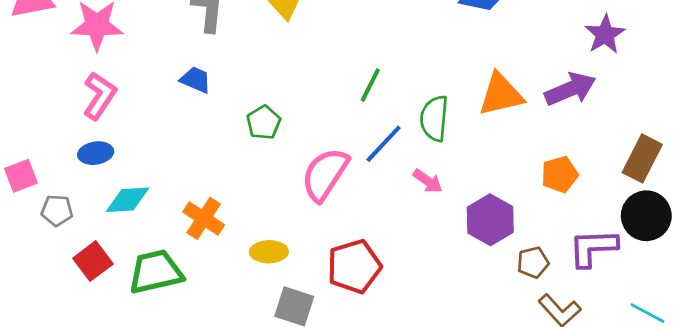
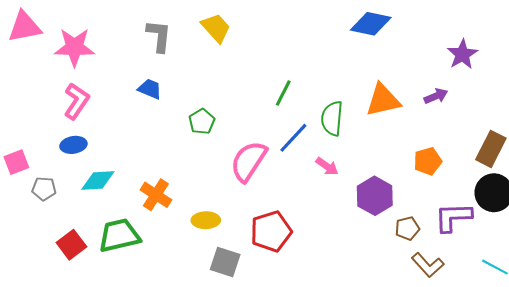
purple arrow: (570, 89) -> (436, 96), size x0.6
red square: (93, 261) -> (71, 245), moved

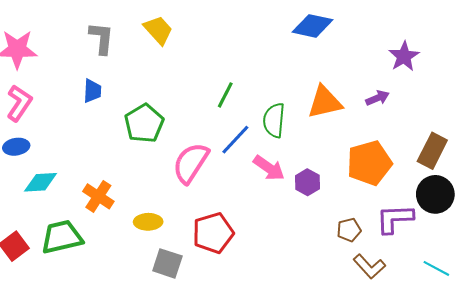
blue trapezoid: (150, 89) -> (92, 91), turned 70
green pentagon: (202, 121) -> (144, 123), size x1.5
orange pentagon: (428, 161) -> (369, 163), size x1.6
pink arrow: (327, 166) -> (269, 168), size x1.4
purple hexagon: (375, 196) -> (307, 182), moved, size x0.7

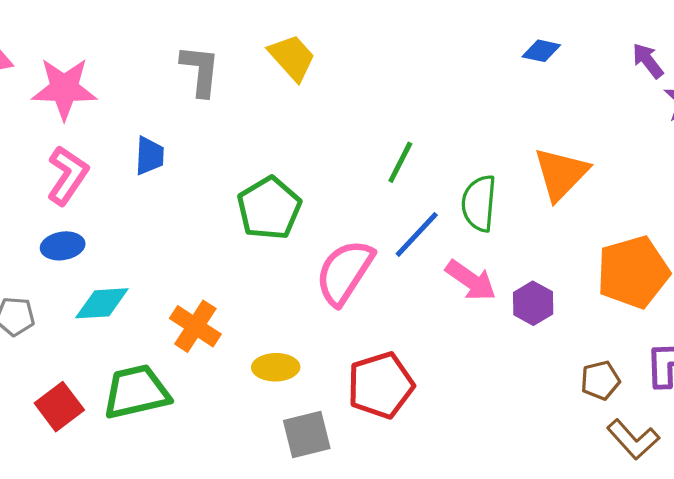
blue diamond: (313, 26) -> (541, 51), size x0.6
blue trapezoid: (92, 91) -> (149, 156), moved
purple arrow: (377, 98) -> (648, 61), moved, turned -105
orange triangle: (325, 102) -> (561, 174), turned -33
gray square: (167, 263) -> (307, 434), turned -32

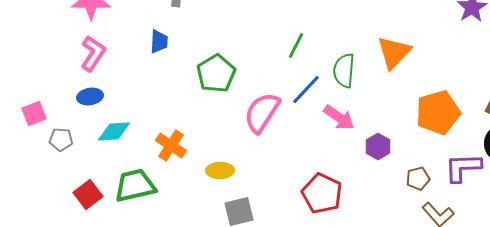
blue trapezoid: (149, 156) -> (159, 42), moved
purple hexagon: (533, 303) -> (378, 146), moved
red pentagon: (381, 385) -> (322, 194), moved, turned -30

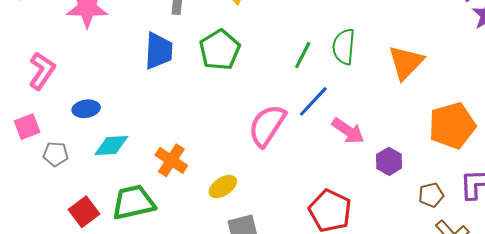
blue trapezoid: (159, 42) -> (159, 51), size x1.5
pink L-shape: (93, 54) -> (42, 71), moved
green semicircle: (344, 70) -> (344, 47), moved
green pentagon: (216, 74) -> (220, 50), moved
yellow ellipse: (220, 170) -> (223, 187), turned -32

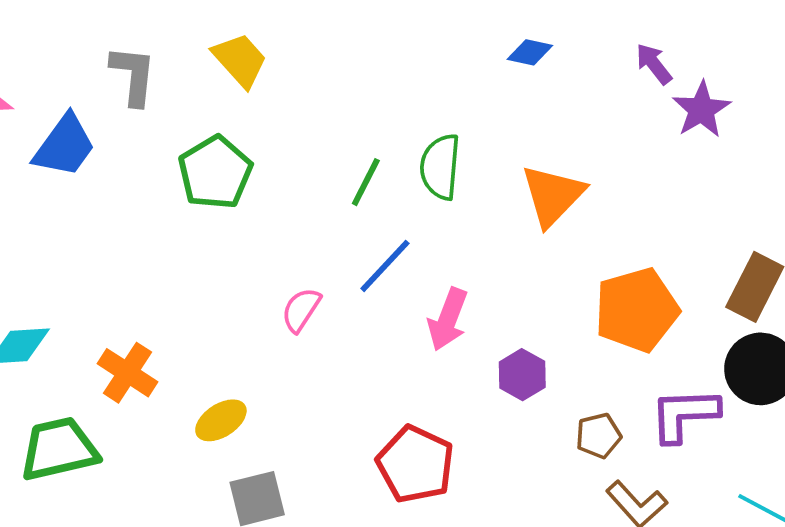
blue trapezoid: (159, 51) -> (65, 146), moved, turned 33
pink semicircle: (267, 126) -> (301, 310), size x0.6
pink arrow: (348, 131) -> (448, 319), turned 76

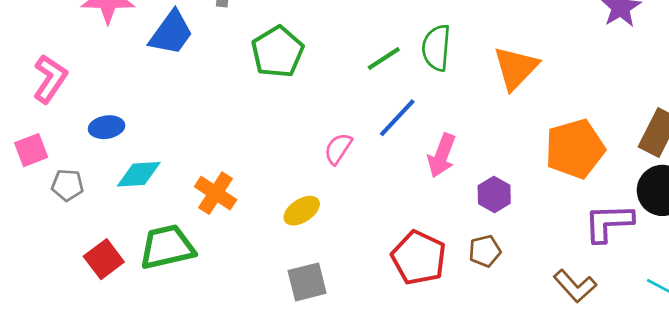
green line: (366, 182) -> (384, 59), turned 30
yellow ellipse: (221, 420) -> (302, 211), moved
brown pentagon: (598, 436) -> (485, 251), moved

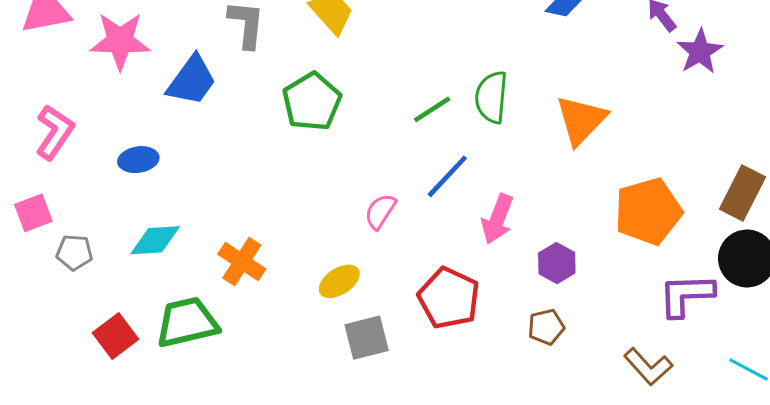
blue ellipse: (107, 127) -> (138, 160), moved
red pentagon: (419, 258) -> (449, 298), moved
gray square: (307, 282) -> (367, 338), moved

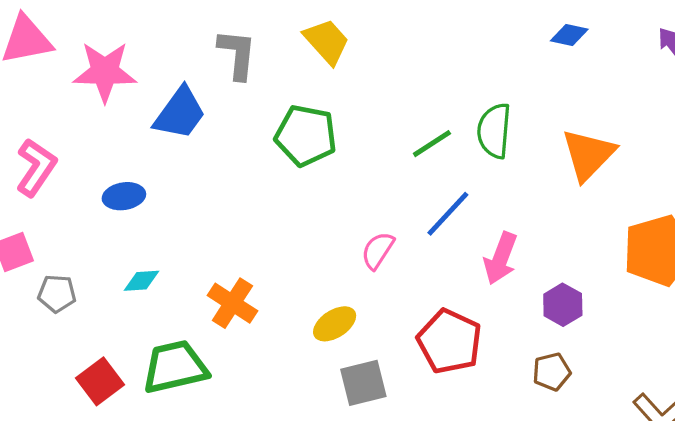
green pentagon: (312, 102) -> (306, 136), turned -30
cyan diamond: (155, 240) -> (141, 281), size x0.7

